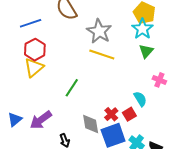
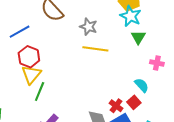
gray star: (99, 31) -> (88, 27), size x0.7
green line: (72, 88) -> (40, 92), moved

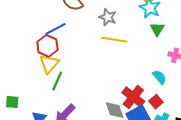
blue line: (20, 32) -> (56, 29), moved
red square: (134, 102) -> (156, 102), moved
red cross: (116, 106) -> (133, 97), size x1.6

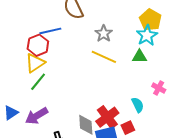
green triangle: (157, 29) -> (139, 57), moved, turned 42

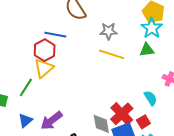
blue line: (50, 31) -> (55, 35), turned 30
gray star: (104, 34) -> (109, 31), turned -30
green line: (38, 82) -> (26, 87), moved

